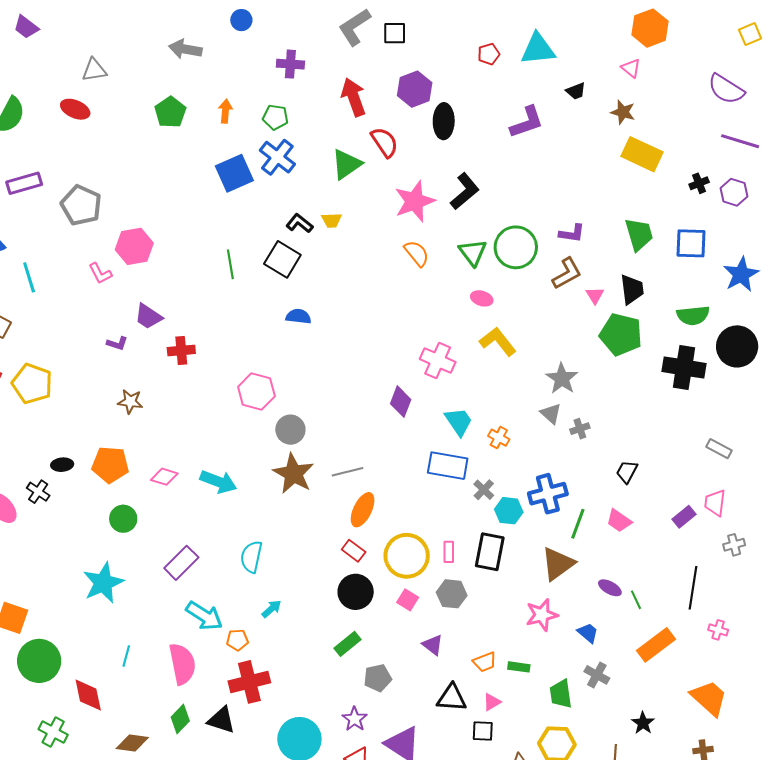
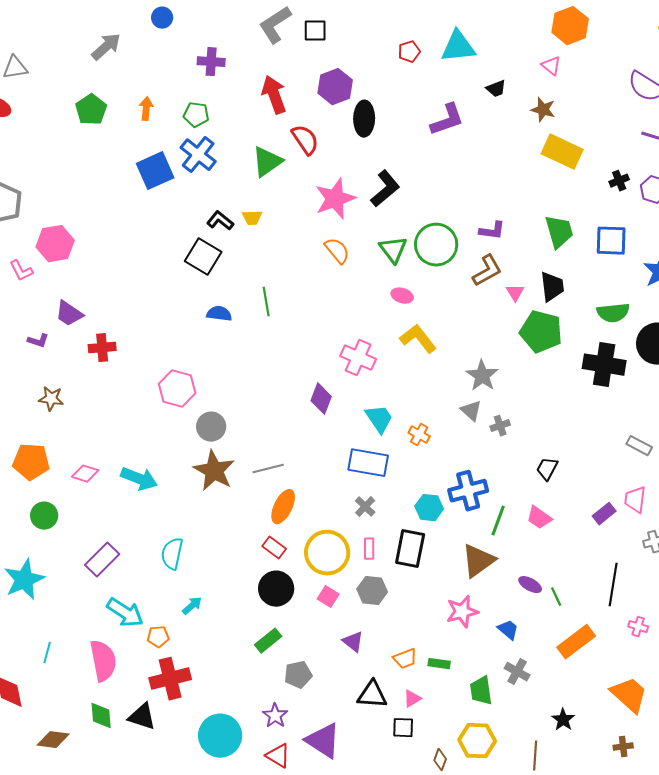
gray arrow: (185, 49) -> (106, 47), turned 128
green line: (230, 264) -> (266, 302), moved
gray cross: (484, 490) -> (365, 507), moved
green diamond: (180, 719) -> (101, 716), turned -48

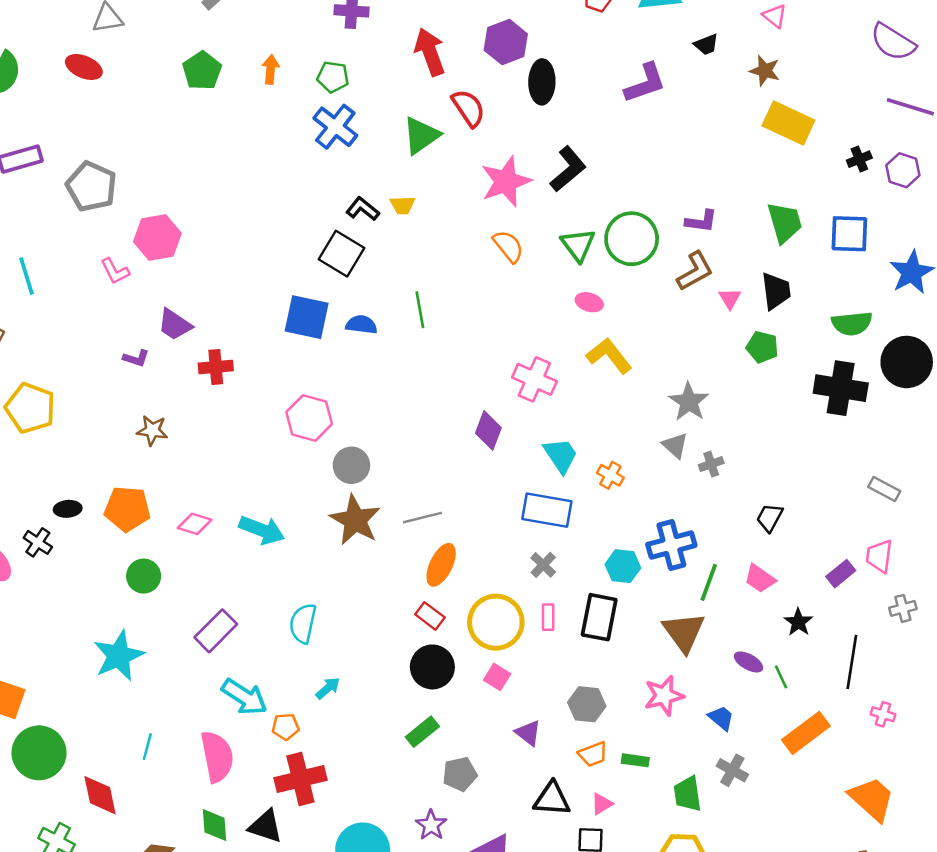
blue square: (155, 171) -> (307, 317), moved, turned 36
green pentagon: (541, 332) -> (762, 347), size x0.6
brown triangle: (478, 561) -> (684, 632), turned -30
gray hexagon: (372, 591) -> (587, 704), moved
black star: (563, 720) -> (798, 622), moved

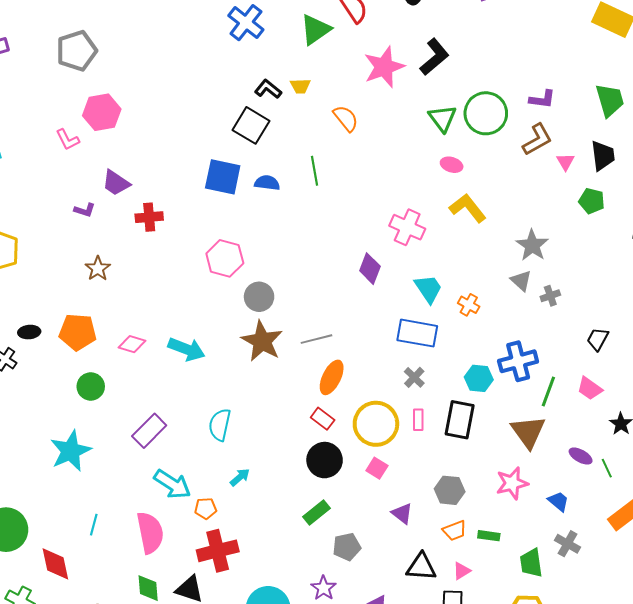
gray pentagon: (91, 186) -> (77, 51), moved, turned 30
orange semicircle: (508, 246) -> (346, 118), moved
brown star: (152, 430) -> (98, 269), turned 30

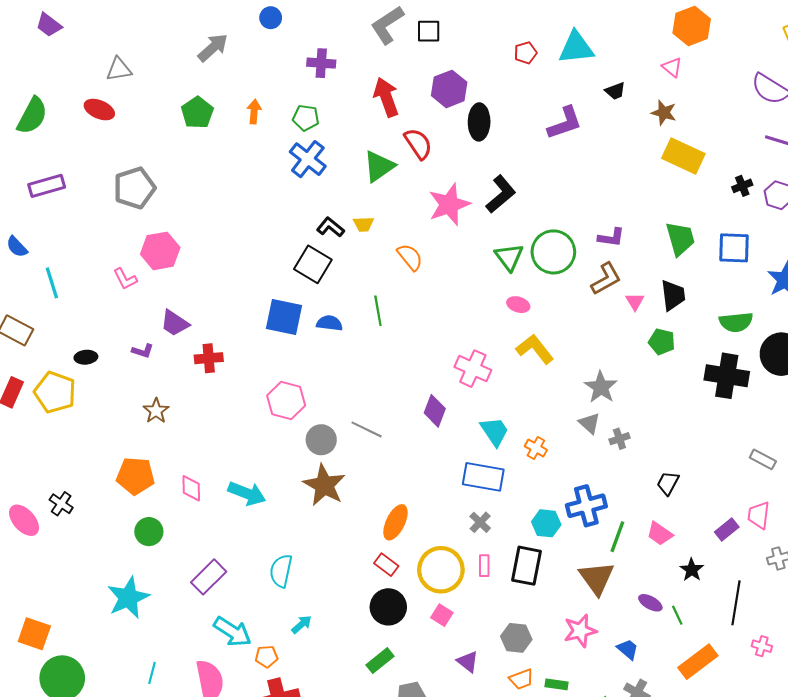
black ellipse: (29, 332) -> (86, 357), moved
gray line: (316, 339) -> (367, 429), moved, turned 40
pink diamond: (132, 344) -> (191, 488), turned 72

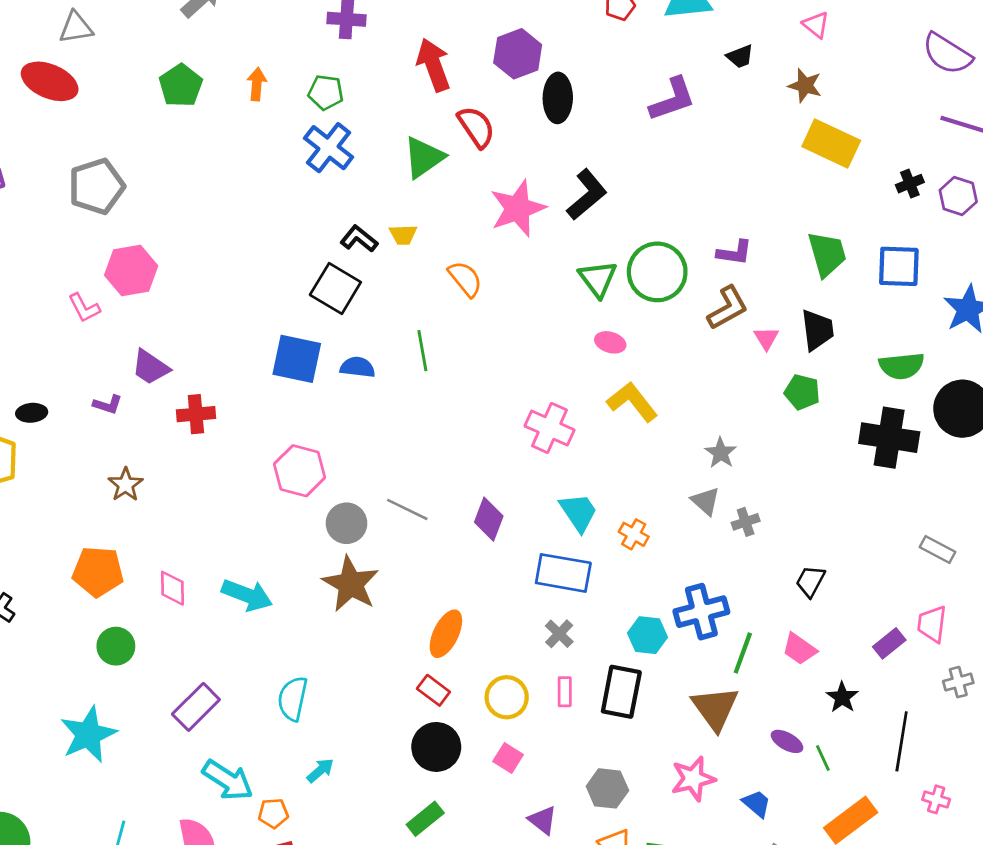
red ellipse: (99, 110) -> (50, 81), size x1.4
gray star: (601, 387) -> (721, 453), size x0.7
purple diamond: (435, 411) -> (489, 519), moved
yellow circle: (441, 570) -> (507, 697), size x0.7

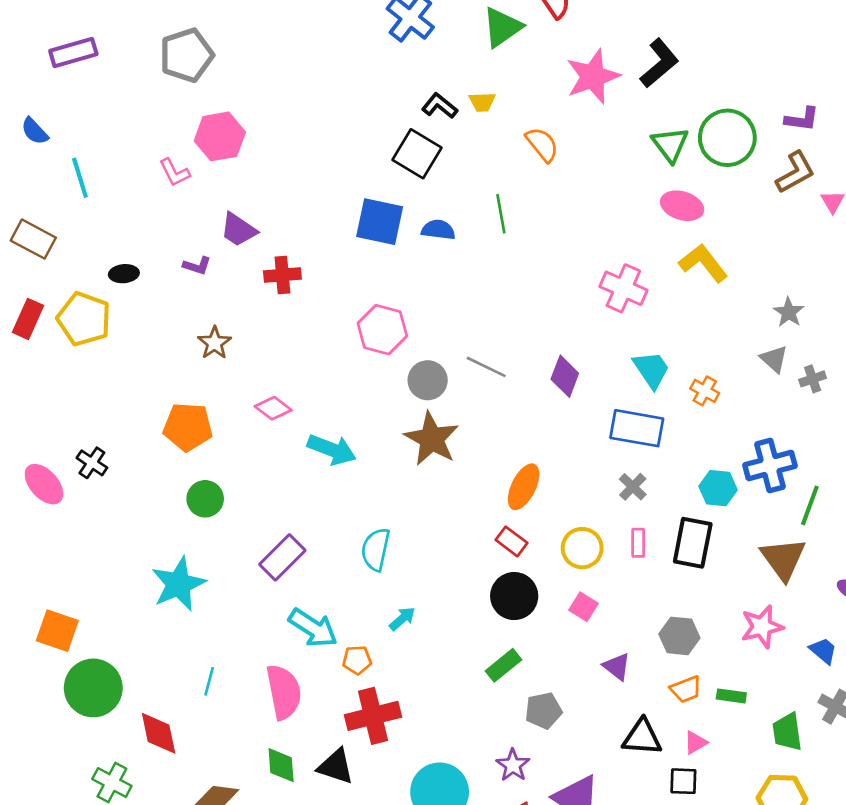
pink ellipse: (610, 342) -> (682, 206), size x1.4
pink diamond: (172, 588) -> (273, 408), moved, turned -52

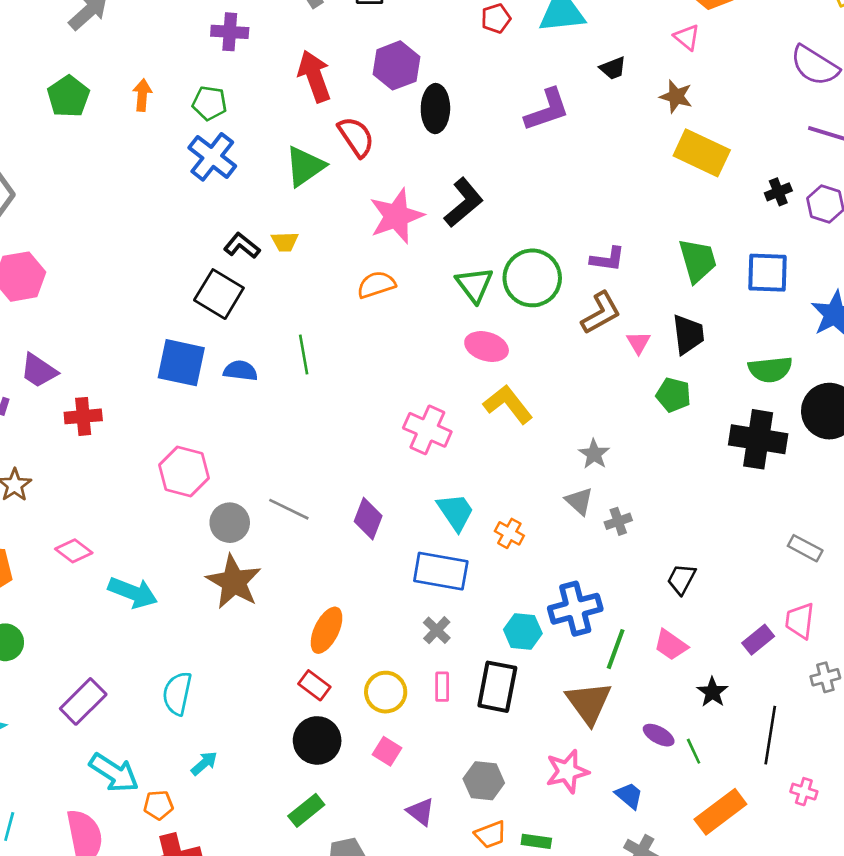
orange semicircle: (542, 144) -> (376, 285), moved, turned -69

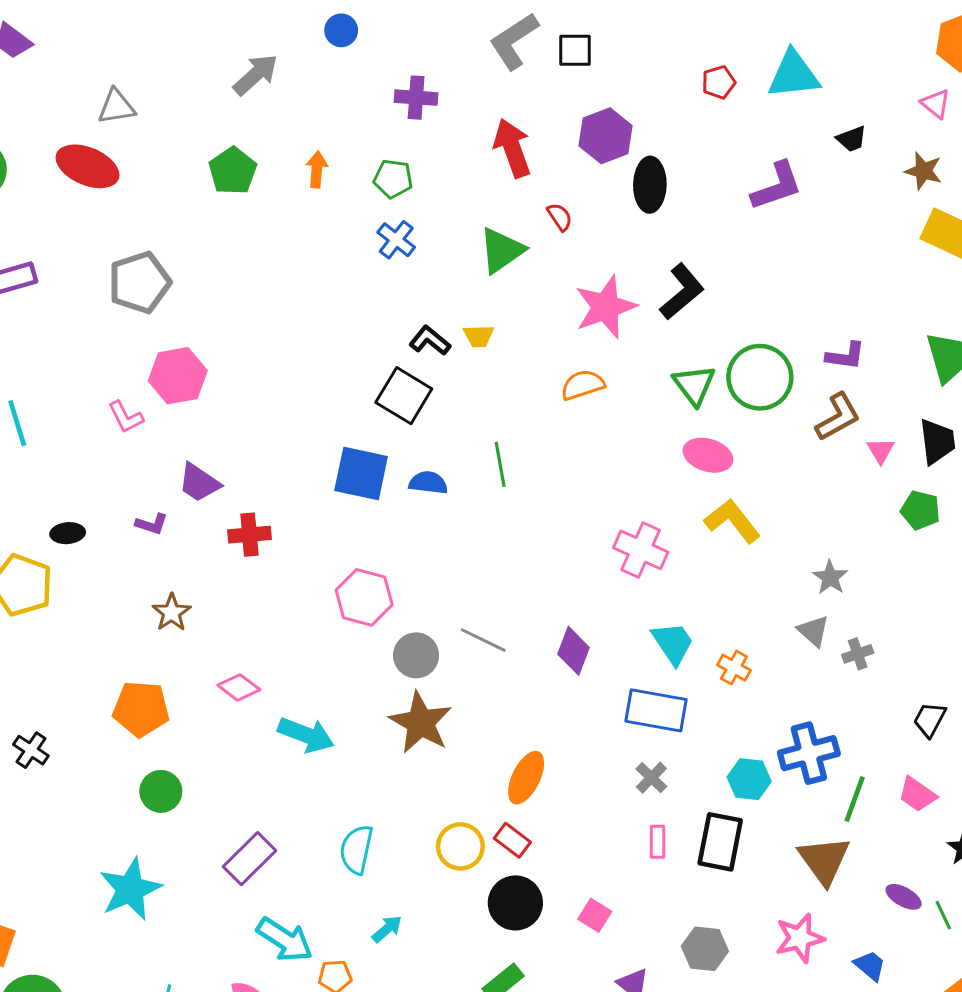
red semicircle: (356, 137) -> (560, 217), size x0.6
blue cross: (212, 157) -> (396, 240), size x0.7
yellow circle: (386, 692) -> (460, 846), moved

